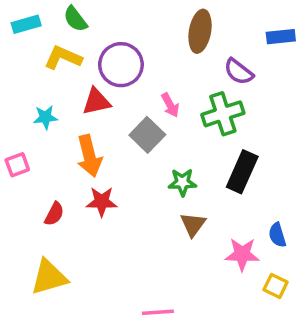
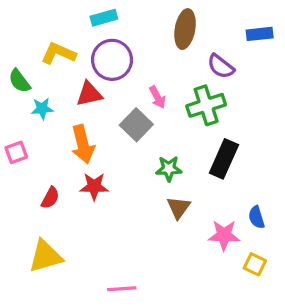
green semicircle: (75, 19) -> (19, 81), moved
cyan rectangle: (26, 24) -> (104, 18), moved
pink line: (158, 312) -> (122, 289), moved

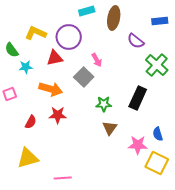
cyan rectangle: (104, 18) -> (87, 11), moved
green cross: (206, 105) -> (157, 65), moved, turned -30
orange arrow: (83, 144) -> (51, 89), turned -60
yellow square: (255, 264) -> (157, 163), size x1.6
pink line: (122, 289) -> (63, 178), moved

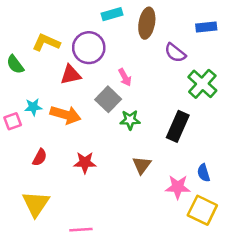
cyan star: (26, 67) -> (33, 107), moved
green star: (104, 104) -> (130, 120), moved
red star: (58, 115) -> (85, 163), moved
yellow triangle: (28, 158) -> (36, 204), turned -40

